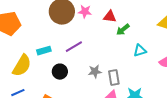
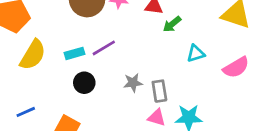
cyan rectangle: (44, 51) -> (75, 53), moved
yellow semicircle: (22, 66) -> (33, 55), moved

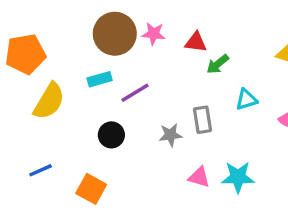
cyan rectangle: (75, 53) -> (100, 79), moved
gray rectangle: (159, 91) -> (202, 120), moved

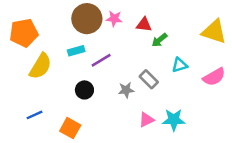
gray rectangle: (202, 120) -> (149, 79), turned -36
pink triangle: (199, 177) -> (146, 120), turned -42

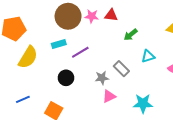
red triangle: (144, 25) -> (111, 15), moved
pink triangle: (146, 120) -> (109, 96), moved

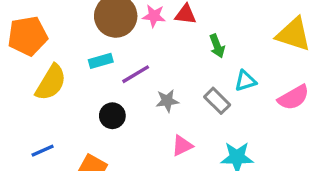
green arrow: (131, 35) -> (217, 46), turned -72
gray rectangle: (121, 69) -> (217, 101), moved
gray star: (102, 78) -> (167, 101), moved

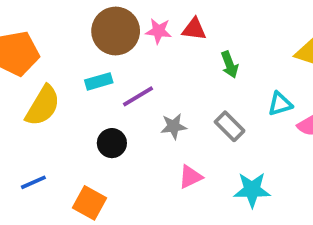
cyan triangle: (245, 81) -> (280, 104), moved

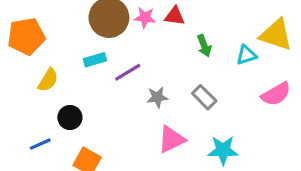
cyan triangle: (280, 104) -> (246, 55), moved
yellow semicircle: (43, 106) -> (48, 80), size x0.7
black circle: (112, 143) -> (70, 117), moved
pink triangle: (190, 177) -> (171, 139), size x1.4

